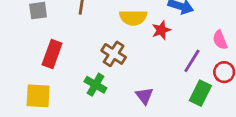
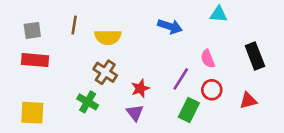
yellow semicircle: (133, 18) -> (108, 37), moved
red star: (161, 30) -> (140, 88), moved
red rectangle: (52, 54) -> (35, 60), moved, turned 75

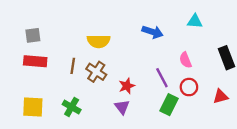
brown line: (74, 25) -> (73, 66), moved
purple line: (181, 79) -> (162, 78), turned -60
green cross: (88, 102) -> (72, 107), moved

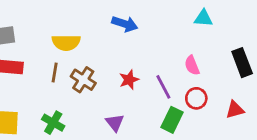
blue arrow: (153, 32) -> (125, 24), moved
yellow semicircle: (99, 41) -> (66, 43), moved
red star: (127, 86) -> (129, 80), moved

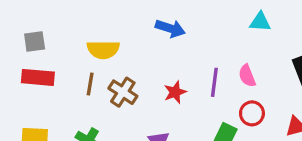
purple line: (163, 87) -> (214, 82), moved, turned 35

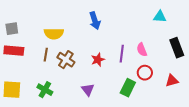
cyan triangle: (260, 22) -> (160, 17), moved
blue arrow: (170, 28) -> (95, 21), turned 54

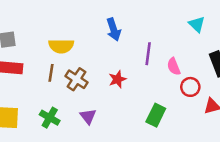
cyan triangle: (160, 17) -> (197, 24), turned 40
purple line: (122, 54) -> (148, 54), moved
red circle: (145, 73) -> (190, 87), moved
purple triangle: (88, 90) -> (88, 116), moved

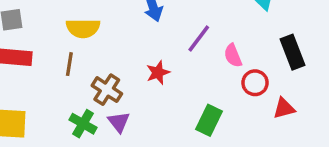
purple line: (148, 54) -> (199, 38), turned 30
brown cross: (77, 79) -> (107, 90), moved
green cross: (50, 118) -> (83, 124), moved

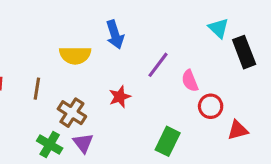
yellow semicircle: (83, 28) -> (75, 55), moved
black rectangle: (292, 52) -> (244, 52), moved

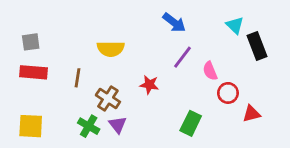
blue arrow: (115, 35) -> (174, 23), moved, turned -35
red star: (120, 97) -> (149, 85), turned 30

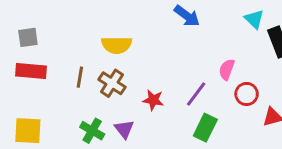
purple line: (182, 57) -> (196, 94), moved
pink semicircle: (210, 71) -> (227, 70), turned 42
red star: (149, 85) -> (153, 100), moved
brown cross: (108, 98) -> (112, 83), moved

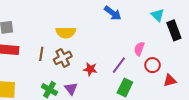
brown cross: (112, 83) -> (63, 58), turned 30

